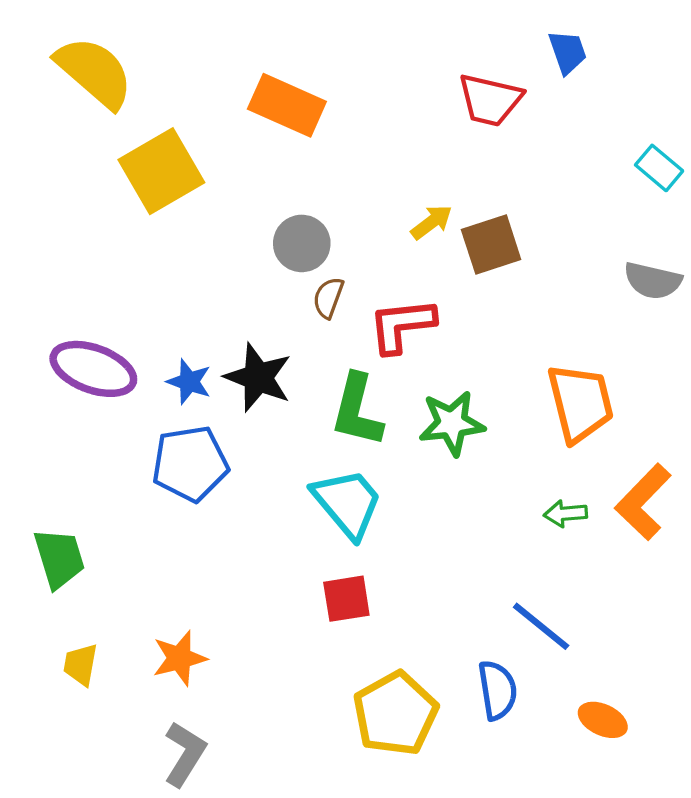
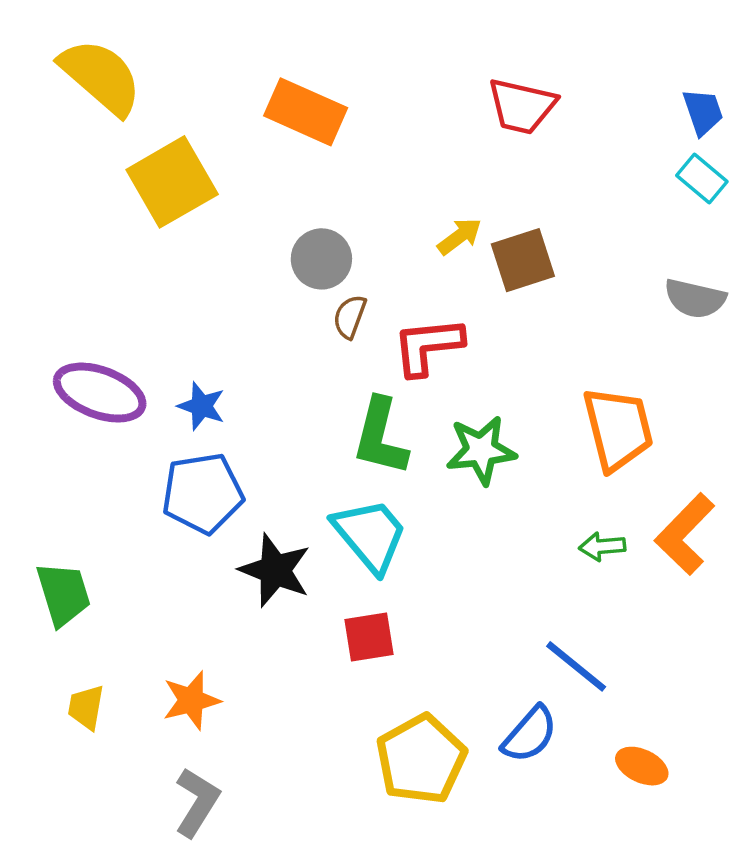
blue trapezoid: (568, 52) -> (703, 112), moved
black star: (258, 377) -> (275, 570), moved
blue semicircle: (497, 690) -> (530, 734), turned 50

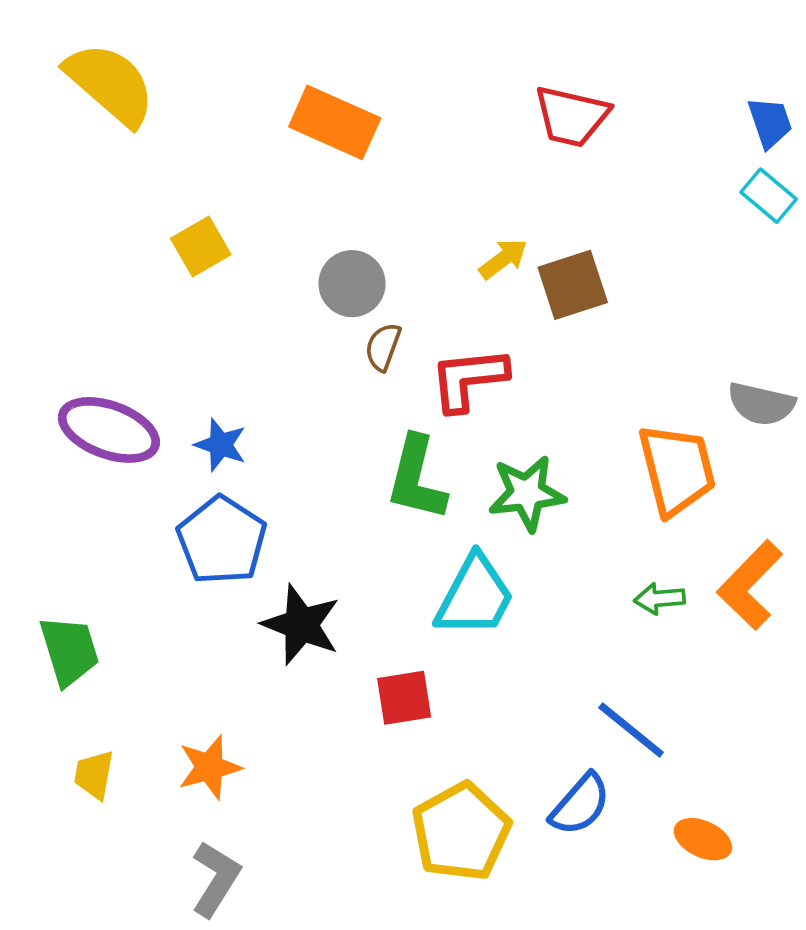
yellow square: (172, 182) -> (201, 246), moved, size x0.6
gray semicircle: (695, 299) -> (761, 404), moved
blue pentagon: (203, 493) -> (222, 540), turned -30
cyan trapezoid: (370, 535) -> (475, 596), moved, turned 68

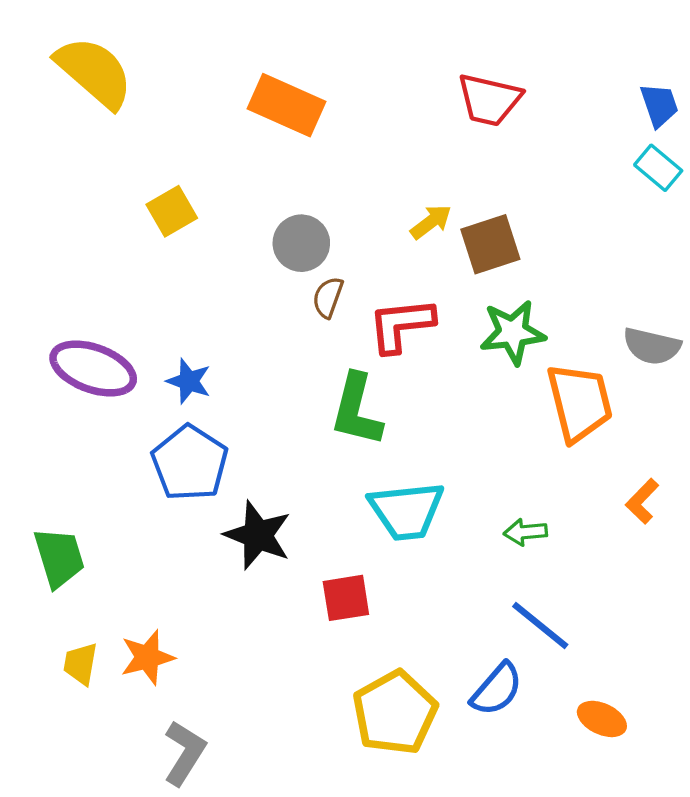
green star: (527, 493) -> (513, 332), moved
orange L-shape: (750, 585) -> (642, 501), size x0.6
cyan trapezoid: (475, 596) -> (406, 511), turned 56
green arrow: (660, 599) -> (525, 532), moved
orange star: (209, 767) -> (147, 657), moved

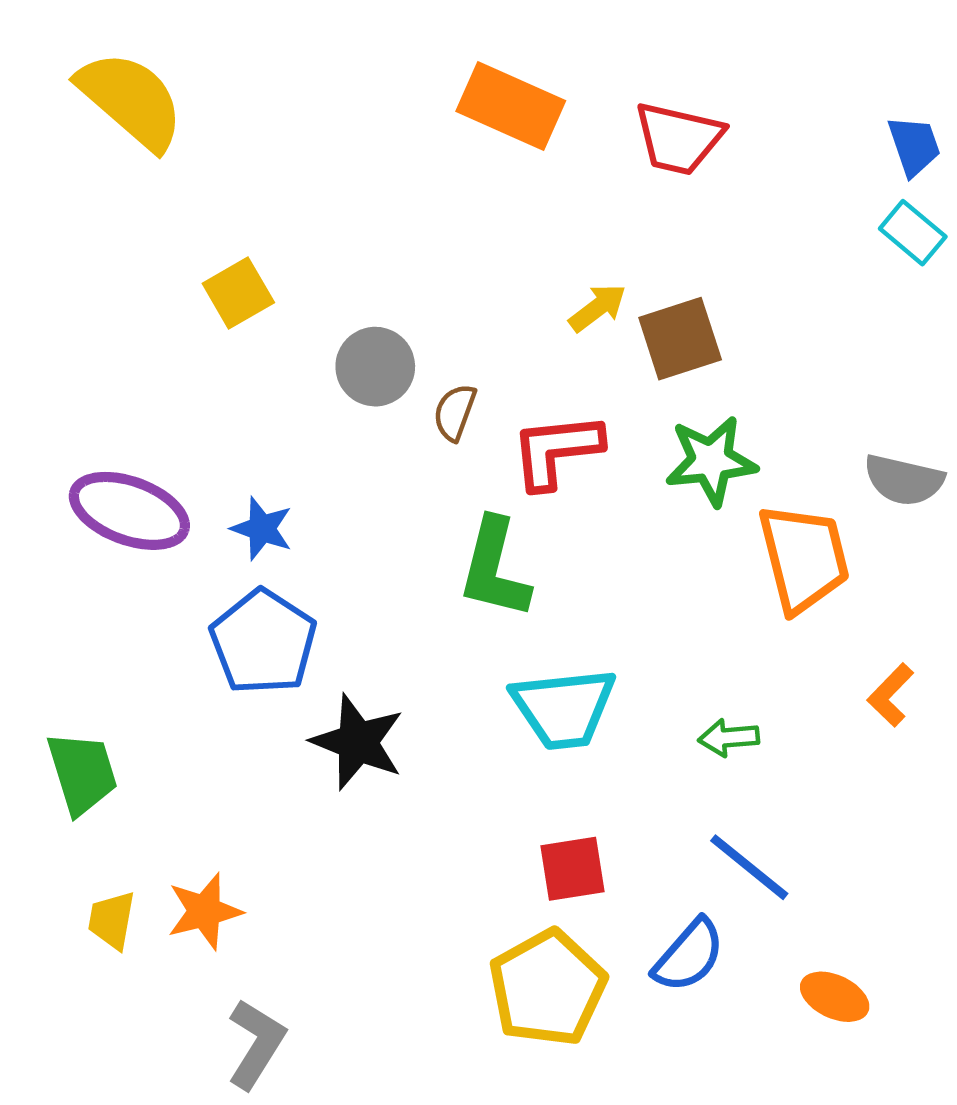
orange rectangle: (286, 105) -> (511, 106), moved
gray circle: (301, 243) -> (375, 367), moved
red square: (346, 598) -> (573, 869), moved

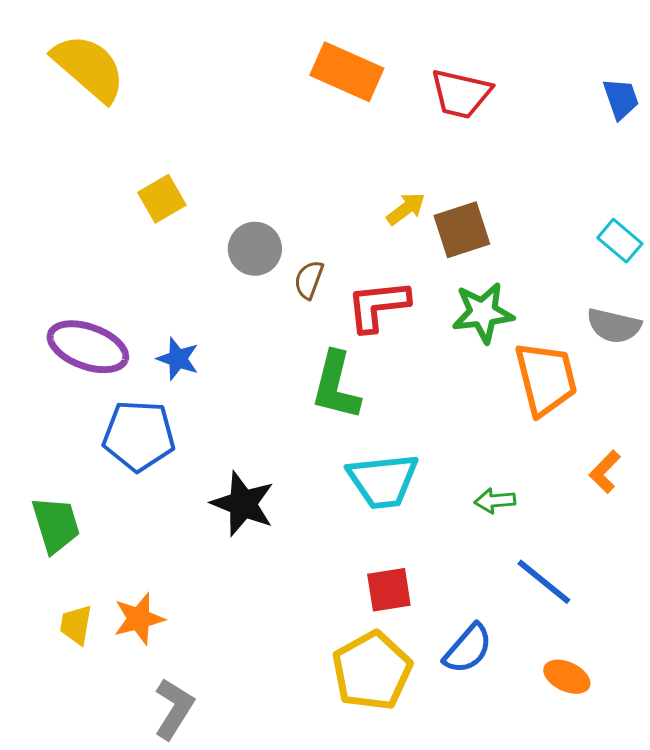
cyan rectangle: (913, 233) -> (620, 241), moved
blue pentagon: (263, 642) -> (139, 436), moved, turned -30
blue line: (749, 867) -> (544, 582), moved

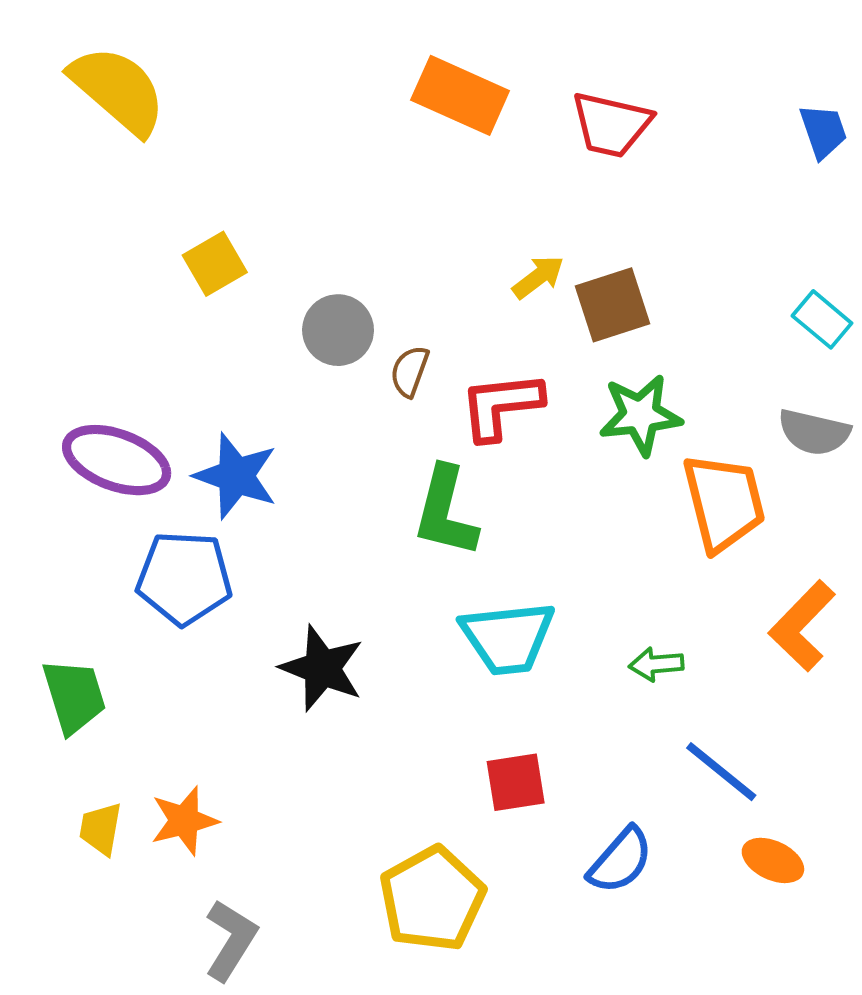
blue star: (178, 359) -> (236, 476), size x1.5
orange L-shape: (605, 472) -> (802, 626), size x1.6
yellow pentagon: (372, 671) -> (432, 899), moved
orange ellipse: (567, 677) -> (773, 860), moved

